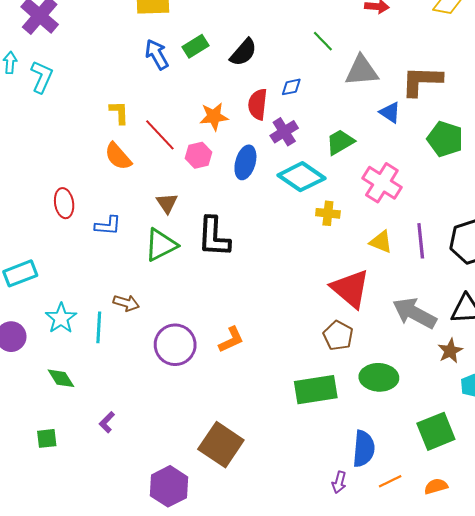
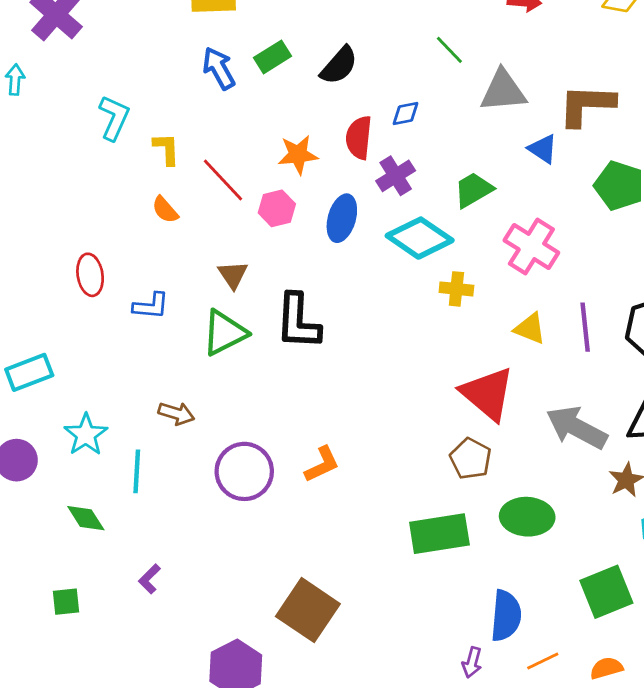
cyan L-shape: (42, 77) -> (114, 118), moved
orange semicircle: (118, 156) -> (165, 210), size x0.7
cyan line: (99, 327) -> (137, 471), moved

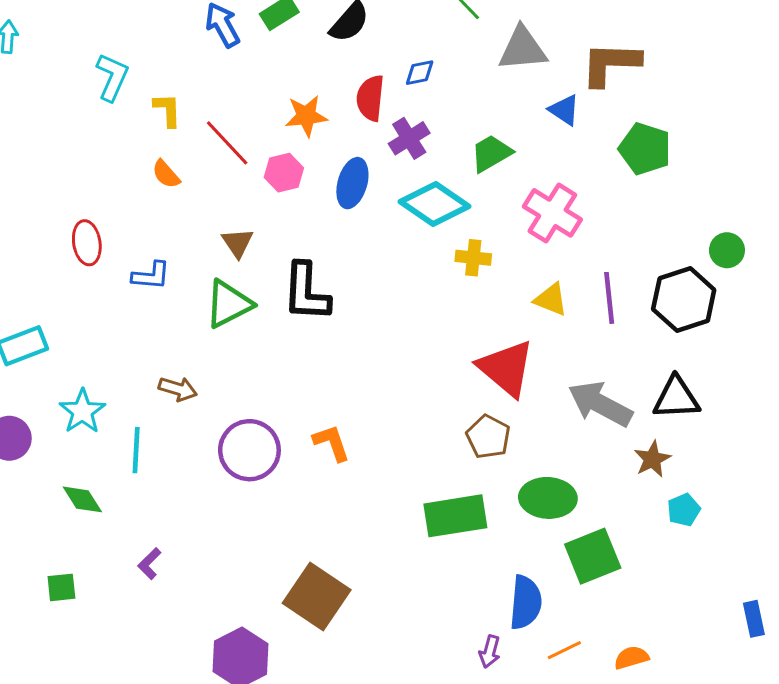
orange L-shape: (322, 464) -> (332, 443), turned -84
green square: (606, 592) -> (593, 556), moved

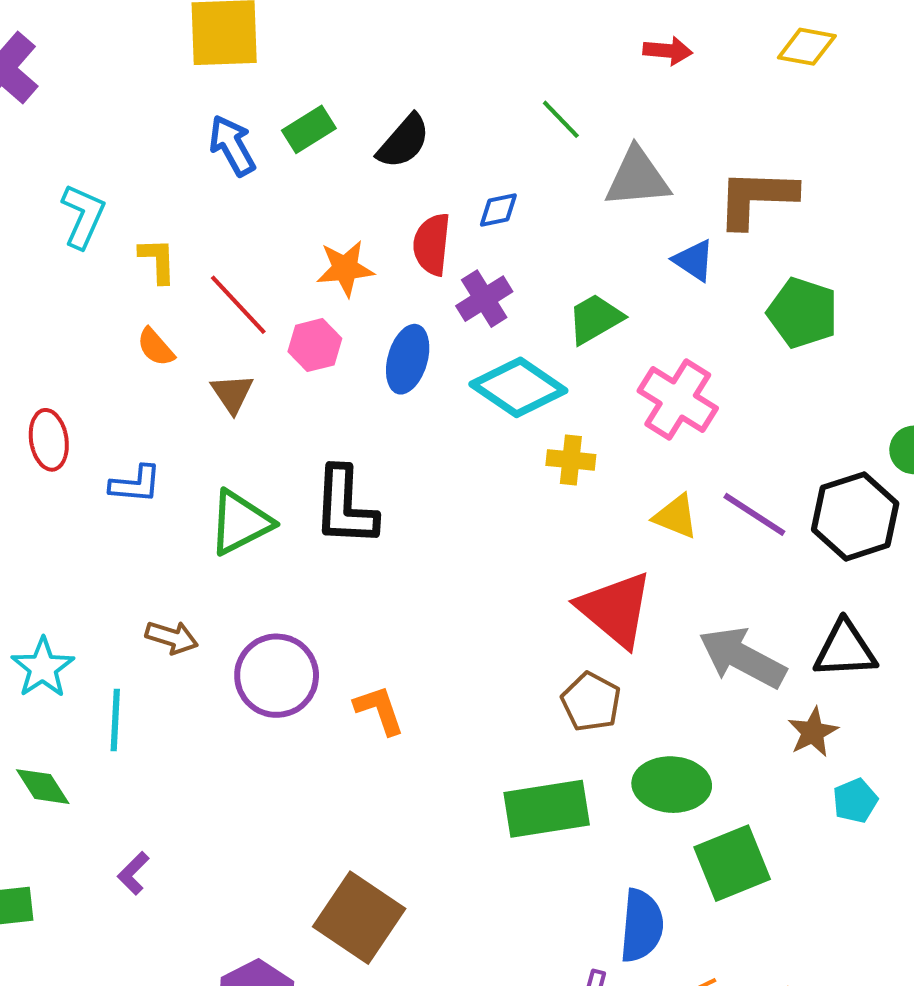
brown triangle: (238, 243) -> (232, 393), moved
purple line: (609, 298) -> (754, 514), turned -51
purple circle: (249, 450) -> (277, 676), moved

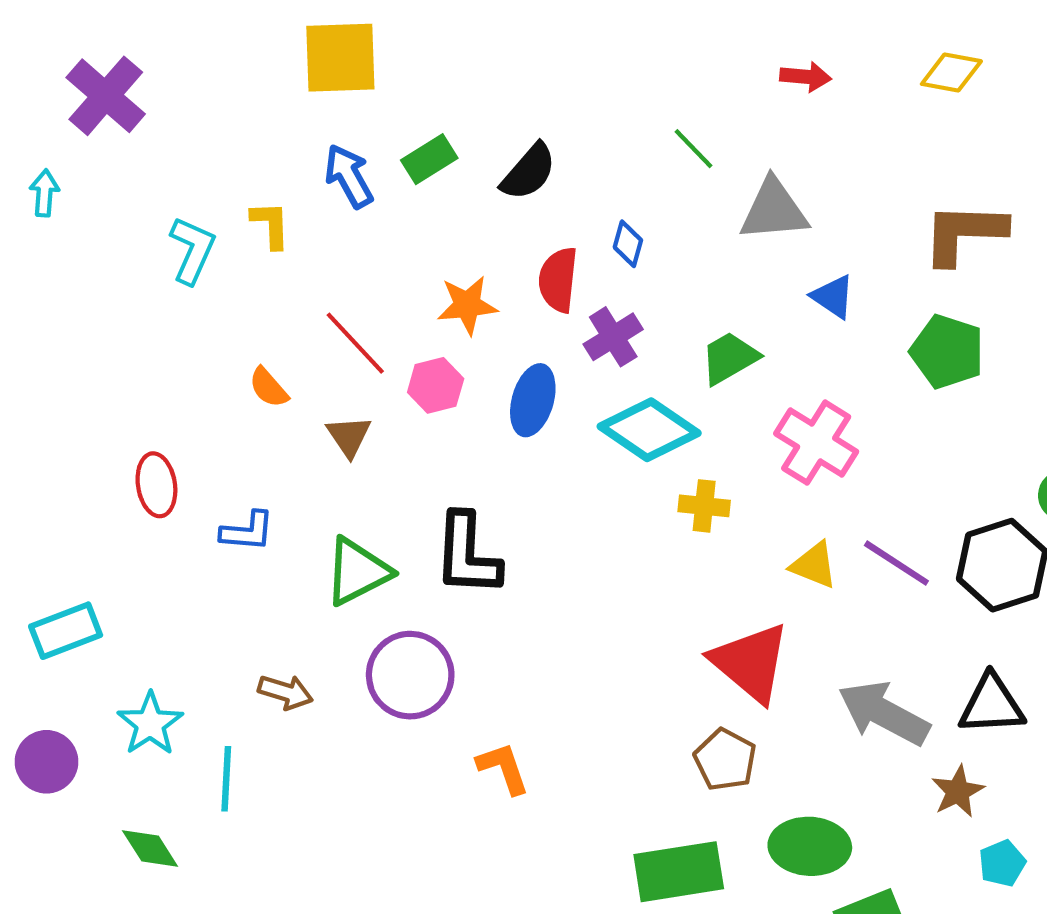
brown L-shape: (756, 198) -> (964, 233), moved
blue diamond: (498, 210) -> (628, 244), turned -63
yellow L-shape: (158, 260) -> (271, 225), moved
purple circle: (277, 676) -> (410, 675), moved

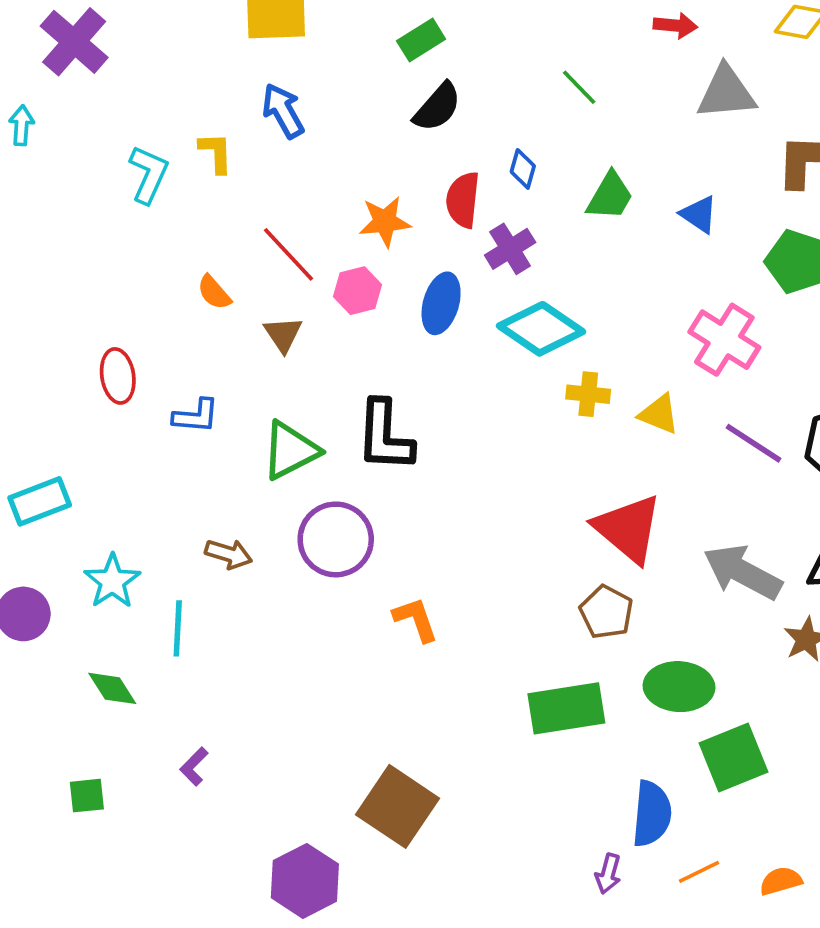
green rectangle: (429, 159) -> (421, 40), moved
gray triangle: (774, 210) -> (726, 93), moved
green trapezoid: (729, 358) -> (610, 196), moved, turned 150
pink cross: (816, 443) -> (724, 340), moved
yellow triangle: (814, 565) -> (659, 414), moved

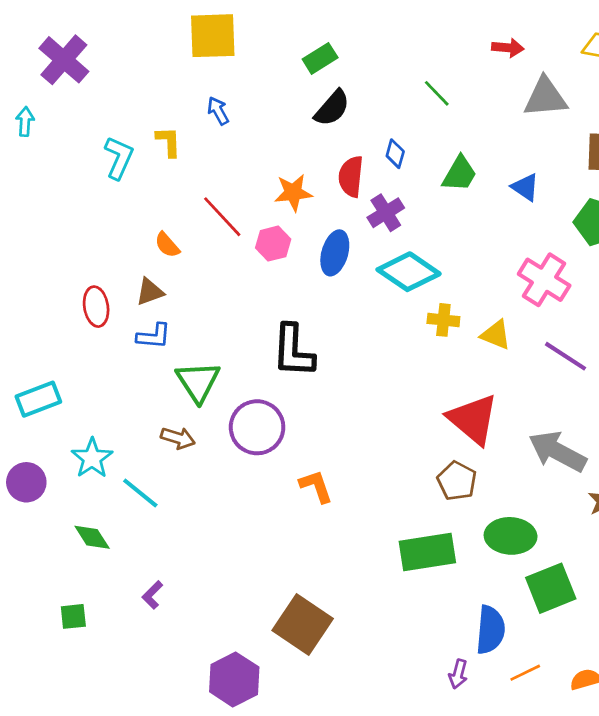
blue arrow: (283, 111) -> (218, 111), size x0.7
brown triangle: (283, 334) -> (150, 292), moved, turned 44
green triangle: (290, 450) -> (198, 382), moved, turned -36
cyan line: (178, 628) -> (140, 493), turned -54

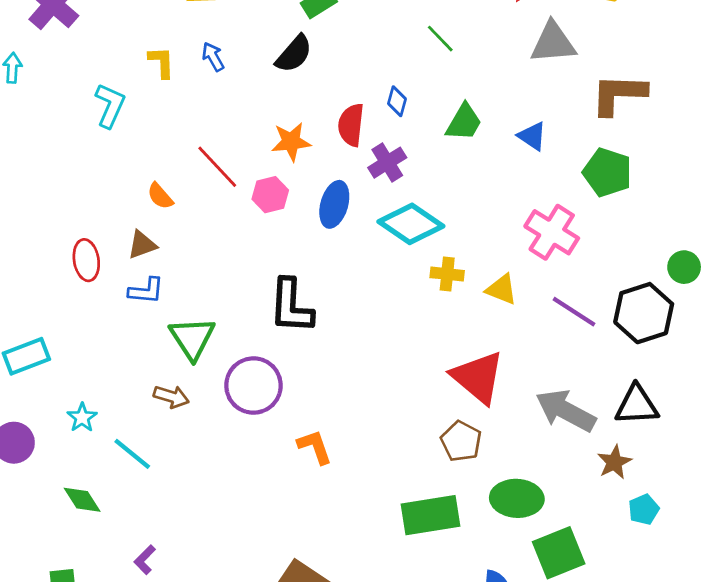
black semicircle: (332, 108) -> (294, 54), moved
yellow L-shape: (169, 142) -> (162, 62), moved
cyan star: (92, 458) -> (82, 418), size x0.7

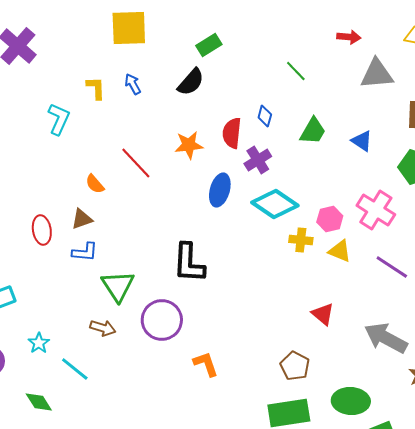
pink hexagon: (270, 195) -> (330, 219), moved
red triangle: (478, 377) -> (323, 314), size x0.6
brown pentagon: (461, 441) -> (295, 366), moved

